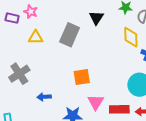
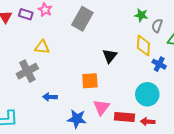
black triangle: (96, 18) -> (110, 56), moved
gray rectangle: (70, 35) -> (82, 19), moved
yellow triangle: (36, 37) -> (42, 47), moved

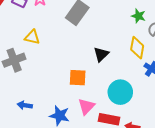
cyan circle: (147, 94) -> (120, 92), moved
blue arrow: (50, 97) -> (25, 105), moved

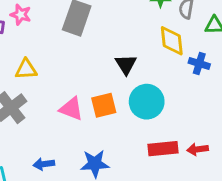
cyan circle: (120, 92) -> (147, 102), moved
pink triangle: (86, 107) -> (71, 109), moved, turned -36

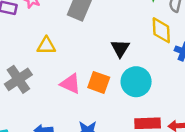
yellow triangle: (26, 69) -> (46, 46), moved
orange square: (104, 105) -> (99, 82), turned 30

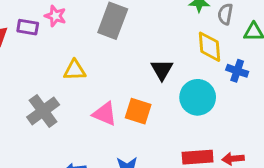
cyan circle: (136, 82) -> (198, 97), moved

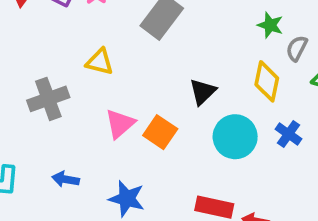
blue cross: (237, 71) -> (289, 134), moved
pink triangle: (105, 114) -> (120, 124), turned 40

